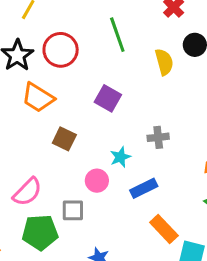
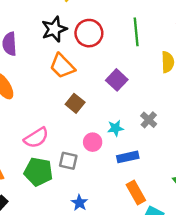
gray cross: (158, 137) -> (149, 120), turned 35

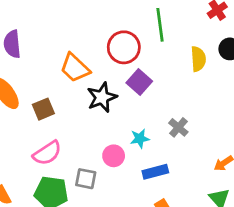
black star: (54, 29) -> (102, 97), moved
red circle: (89, 33) -> (124, 47), moved
brown square: (75, 103) -> (43, 109), moved, turned 30

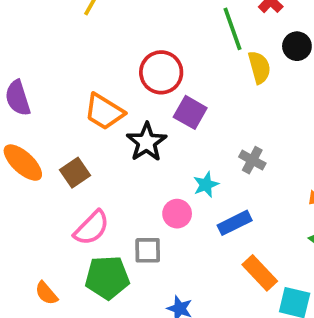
green line: (160, 25) -> (232, 29), moved

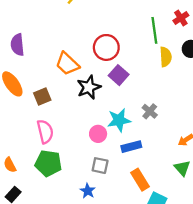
cyan star: (206, 185) -> (119, 120), size x1.5
pink semicircle: (92, 228) -> (45, 132), turned -70
gray square: (148, 250) -> (100, 166), moved

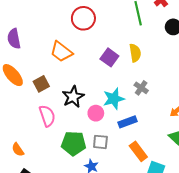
red circle: (106, 47) -> (83, 18), moved
yellow semicircle: (166, 57) -> (135, 53), moved
black star: (89, 87) -> (73, 97), moved
green pentagon: (48, 163) -> (74, 143), moved

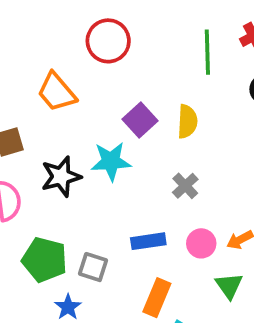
cyan star: (114, 99) -> (111, 161), moved
pink circle: (96, 113) -> (201, 243), moved
orange rectangle: (138, 151) -> (157, 298), turned 48

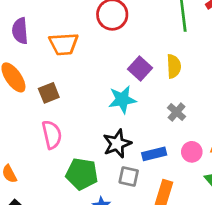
orange trapezoid: (57, 92) -> (64, 44), moved, turned -48
black star: (61, 177) -> (117, 144), moved
gray square: (93, 267) -> (129, 176), moved

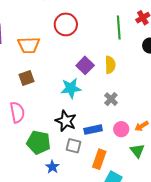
brown square: (49, 93) -> (27, 78), moved
black star: (117, 144) -> (66, 121), turned -30

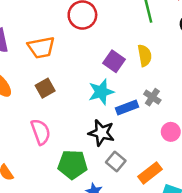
blue rectangle: (93, 130) -> (127, 107), moved
gray square: (73, 146) -> (116, 162), turned 35
orange rectangle: (99, 159) -> (150, 173), turned 42

